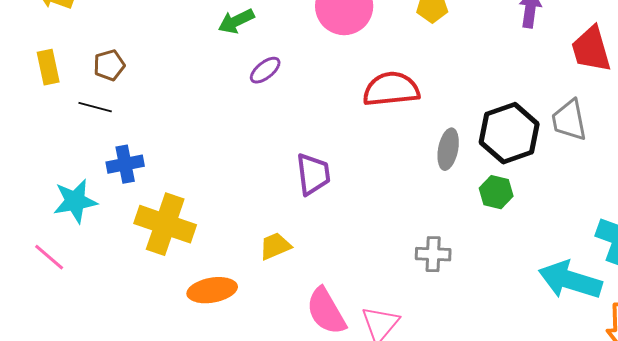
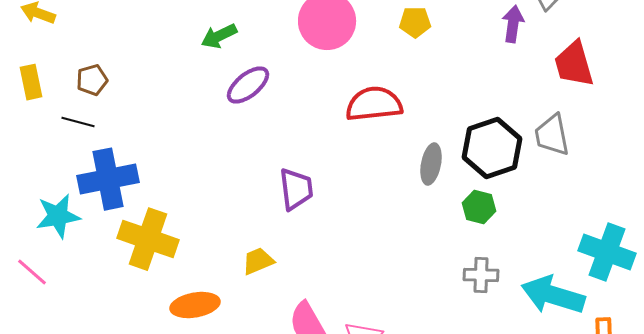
purple ellipse: (265, 70) -> (248, 85), size x1.4
blue cross: (125, 164) -> (108, 179), size x1.6
gray cross: (433, 254) -> (481, 275), moved

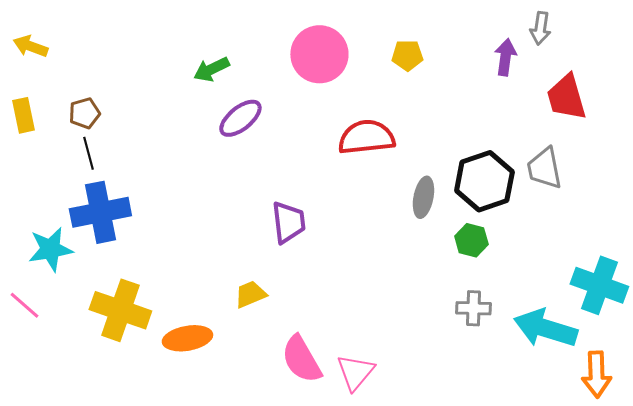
black line: (78, 122) -> (88, 153), moved, turned 60
yellow cross: (148, 239) -> (120, 310), moved

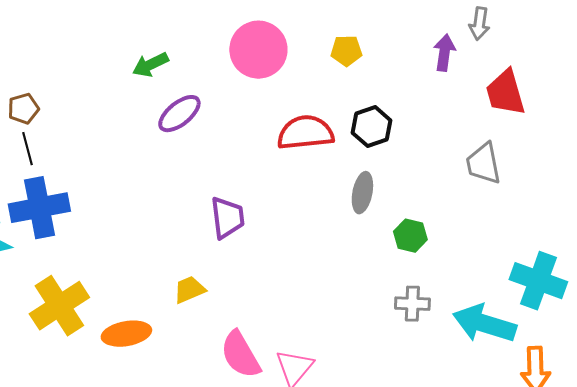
black hexagon: (484, 181) -> (371, 127), moved, size x0.7
yellow cross: (120, 310) -> (59, 306), turned 38

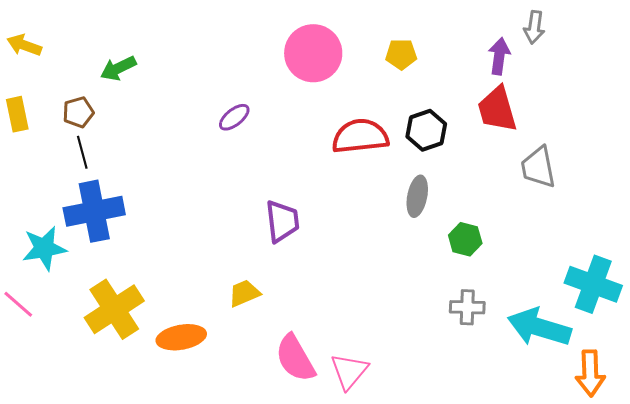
green arrow: (150, 65) -> (118, 68), moved
red trapezoid: (505, 93) -> (497, 109), moved
purple ellipse: (179, 114) -> (234, 117), size x0.7

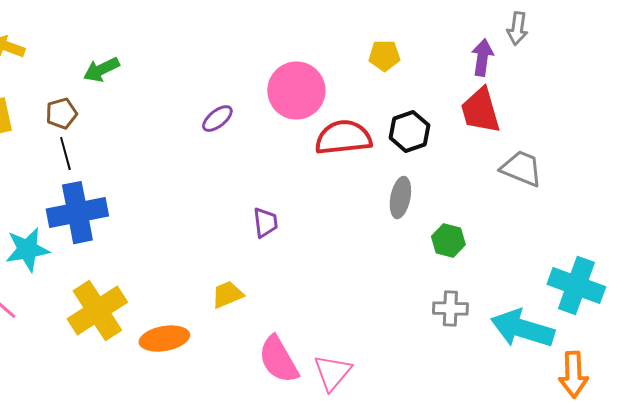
pink circle: (313, 53) -> (296, 91), moved
gray trapezoid: (538, 167) -> (521, 169), turned 123
purple trapezoid: (282, 221) -> (265, 223), size x0.7

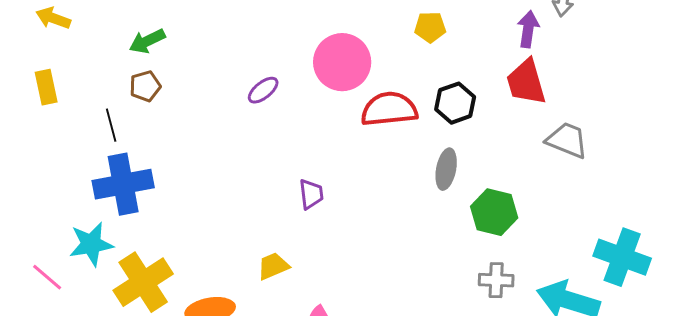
brown pentagon: (61, 114) -> (145, 86), moved
green hexagon: (448, 241) -> (494, 212), size x1.4
cyan star: (27, 250) -> (91, 244), moved

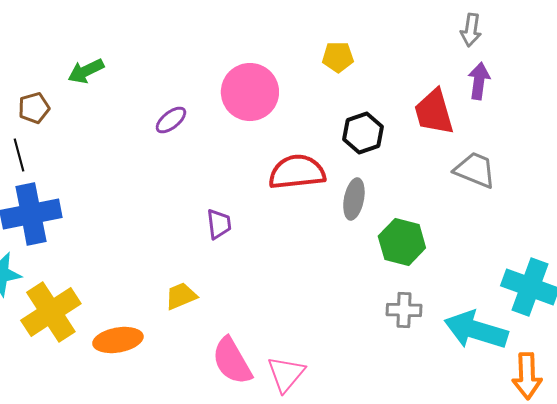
purple arrow: (528, 29) -> (479, 81), moved
green arrow: (147, 41) -> (86, 71), moved
brown pentagon: (145, 86) -> (34, 108), moved
red semicircle: (389, 109) -> (297, 172), moved

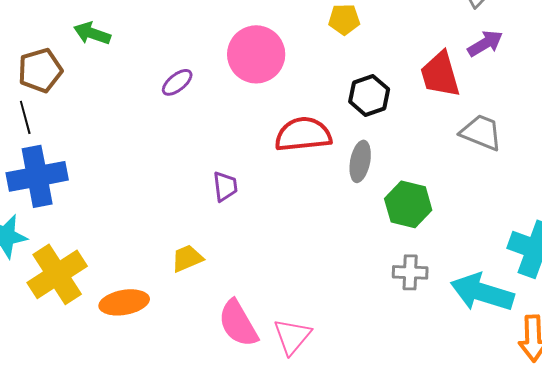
green arrow: (86, 71) -> (92, 33), turned 45
purple arrow: (479, 81) -> (485, 43), turned 51
brown pentagon: (34, 108) -> (40, 70), size x1.4

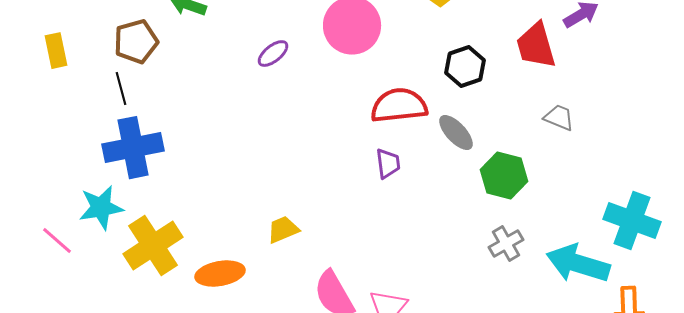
gray trapezoid: (481, 132) -> (559, 118), moved, size x0.7
gray ellipse: (360, 161) -> (456, 133), turned -54
purple trapezoid: (225, 186) -> (388, 164), moved
gray cross: (410, 272) -> (506, 244), turned -32

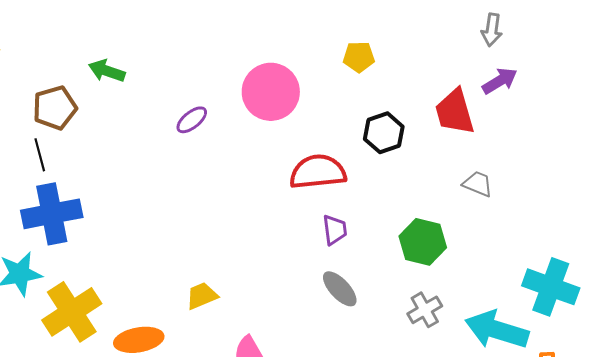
gray ellipse: (456, 133) -> (340, 289), moved
purple trapezoid: (388, 164) -> (335, 230), moved

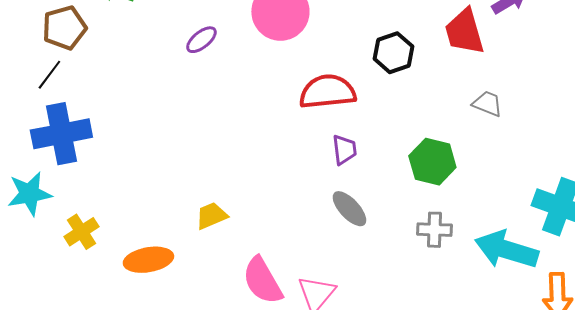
black line: (40, 155) -> (49, 75), turned 52
gray cross: (425, 310) -> (434, 230), turned 32
yellow cross: (72, 312) -> (81, 232), size x0.6

